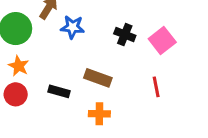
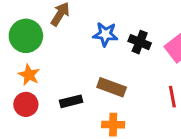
blue star: (72, 27) -> (105, 34), moved
black rectangle: (59, 91) -> (71, 101), turned -30

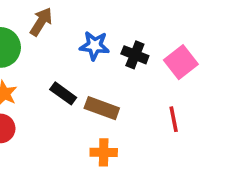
black rectangle: (71, 101) -> (63, 93), moved, turned 50

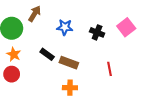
black cross: (135, 55) -> (97, 32), moved
pink square: (181, 62) -> (126, 27), moved

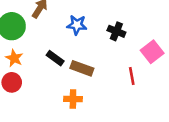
pink square: (126, 27) -> (152, 52), moved
orange cross: (70, 88) -> (73, 99), moved

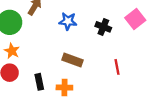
pink square: (152, 52) -> (135, 19), moved
black rectangle: (55, 58) -> (39, 82), moved, turned 42

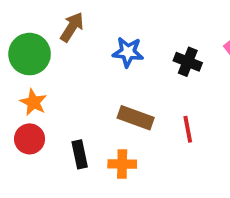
red line: (117, 67) -> (188, 129), moved

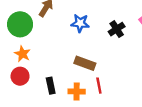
black cross: (188, 62) -> (117, 29), turned 35
red line: (188, 129) -> (99, 86), moved

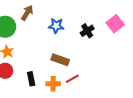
red line: (99, 86) -> (72, 79), turned 72

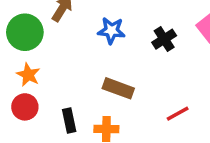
red line: (72, 79) -> (178, 114), moved

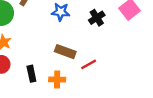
red line: (178, 114) -> (89, 64), moved

